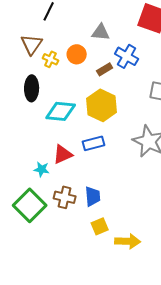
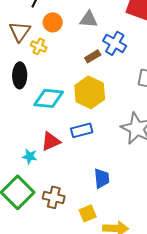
orange circle: (77, 54) -> (53, 22), moved
blue trapezoid: (93, 196) -> (102, 178), moved
brown cross: (65, 197) -> (54, 197), moved

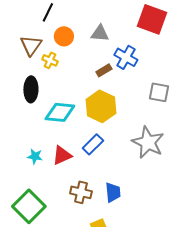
blue rectangle: (82, 130) -> (93, 144), turned -30
cyan star: (30, 156) -> (35, 156), moved
brown cross: (54, 197) -> (81, 192), moved

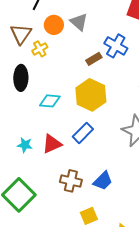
gray triangle: (100, 33) -> (79, 22), moved, turned 36
yellow cross: (50, 60) -> (40, 49), turned 35
cyan diamond: (60, 112) -> (50, 101), size x0.7
blue trapezoid: (113, 192) -> (103, 181), turned 50

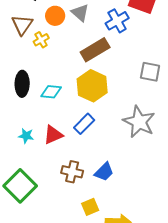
blue cross: (116, 46) -> (117, 21), moved, turned 30
brown rectangle: (94, 59) -> (95, 50), size x1.8
black ellipse: (21, 78) -> (22, 84), moved

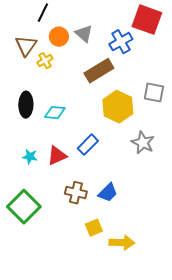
yellow hexagon: (92, 86) -> (118, 107), moved
gray star: (139, 122) -> (143, 143), size x0.7

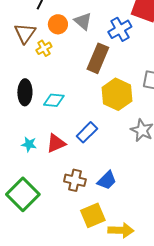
brown rectangle: (99, 71) -> (98, 58), turned -36
yellow square: (94, 228) -> (93, 215), size x1.4

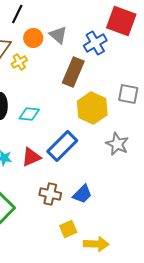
blue rectangle: (87, 132) -> (62, 146), size x1.4
yellow square: (93, 215) -> (68, 229), size x0.7

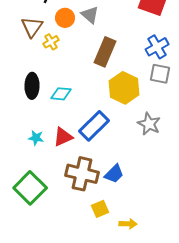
blue cross: (95, 43) -> (157, 47), moved
brown cross: (50, 194) -> (82, 174), size x1.5
yellow arrow: (96, 244) -> (128, 224), size x0.7

